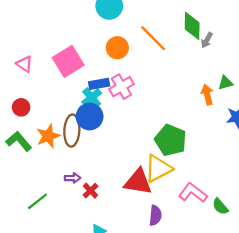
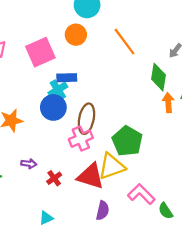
green diamond: (192, 26) -> (159, 77), moved
orange circle: (117, 48) -> (76, 35), moved
pink cross: (121, 87) -> (81, 139), moved
brown ellipse: (72, 131) -> (86, 119), moved
red cross: (90, 191) -> (54, 178), moved

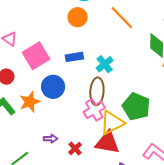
pink square: (40, 52) -> (36, 56), moved
cyan cross: (58, 90) -> (105, 64), moved
blue circle: (53, 107) -> (53, 87), moved
yellow triangle: (112, 166) -> (112, 123), moved

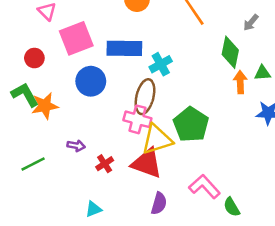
blue rectangle: (74, 57) -> (124, 48), size x1.5
orange star: (30, 102) -> (45, 106), moved
pink cross: (94, 110) -> (137, 119), turned 35

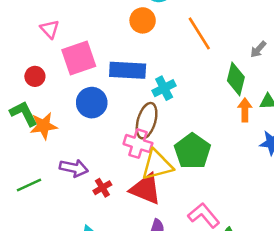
purple arrow: (76, 146) -> (74, 168), size x1.5

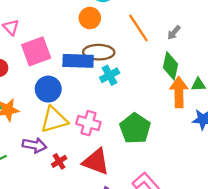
gray arrow: (258, 49) -> (174, 33), moved
orange arrow: (245, 110) -> (179, 92), size x1.5
brown ellipse: (147, 121) -> (99, 52), moved, turned 76
yellow triangle: (157, 165) -> (54, 120), moved

